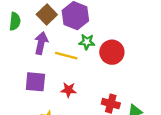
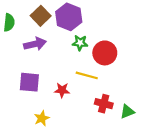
purple arrow: (41, 43) -> (35, 44), turned 65
yellow line: (66, 56) -> (87, 75), moved

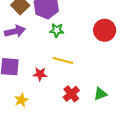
red circle: (105, 53) -> (105, 30), moved
red cross: (104, 104) -> (71, 94), moved, turned 35

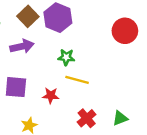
green star: (57, 30) -> (66, 57), moved
red circle: (105, 30) -> (125, 31), moved

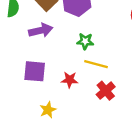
red cross: (87, 118) -> (106, 91), moved

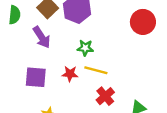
purple arrow: (41, 30) -> (42, 37), turned 70
red star: (70, 80) -> (70, 74), moved

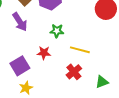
yellow line: (96, 70) -> (80, 50), moved
purple square: (36, 77) -> (20, 66), moved, turned -36

